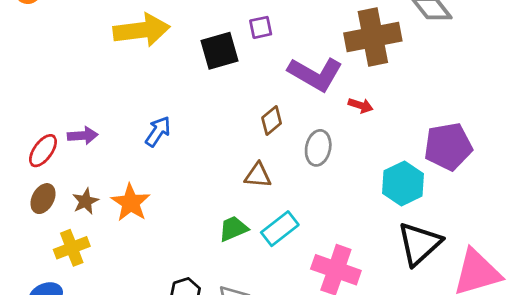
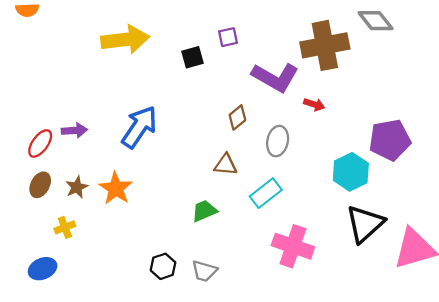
black square: (220, 51) -> (193, 57), size x0.7
blue arrow: (158, 131) -> (139, 127), size x1.6
cyan rectangle: (280, 229) -> (266, 193), moved
yellow cross: (72, 248) -> (65, 227), size x0.7

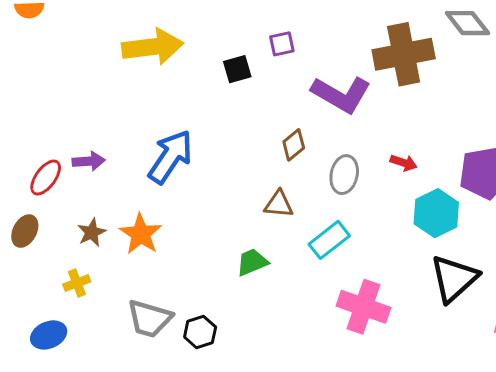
red arrow: (314, 104) -> (404, 163), moved
brown ellipse: (40, 185) -> (25, 231), moved
gray trapezoid: (204, 271) -> (150, 319), moved, size x1.4

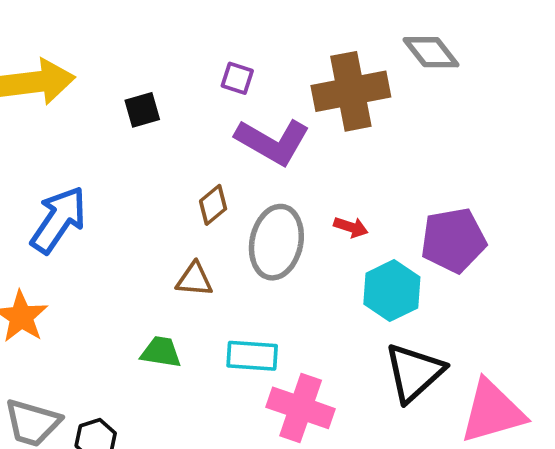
purple square: (282, 44) -> (237, 78), moved, turned 30
gray ellipse: (344, 175) -> (276, 242), size x1.5
cyan rectangle: (329, 240) -> (252, 356), moved, turned 42
green trapezoid: (252, 262) -> (161, 352), turned 32

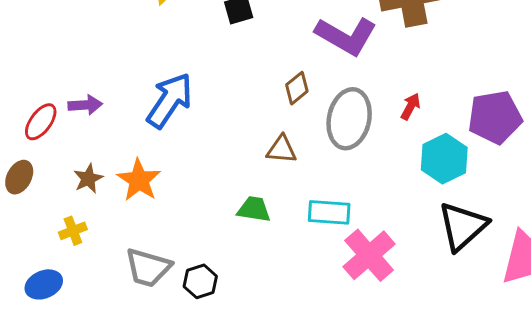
red arrow: (351, 227) -> (410, 106), turned -80
pink cross: (301, 408) -> (369, 255), turned 30

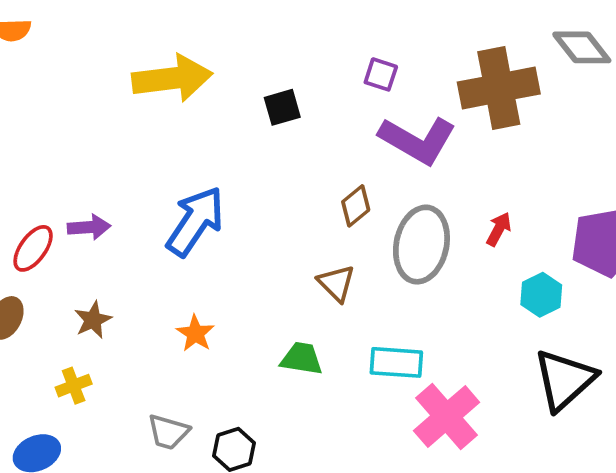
brown triangle: (282, 149) -> (336, 283), turned 40
cyan hexagon: (444, 159) -> (541, 295), size x0.7
orange star: (139, 180) -> (195, 333), moved, size x0.7
gray trapezoid: (148, 268) -> (168, 432), size x0.7

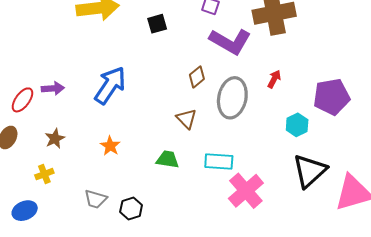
red arrow: (499, 229) -> (274, 79), moved

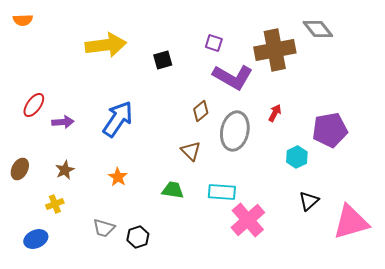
red ellipse: (22, 100) -> (34, 105), moved
black triangle: (310, 171) -> (309, 201), size x0.6

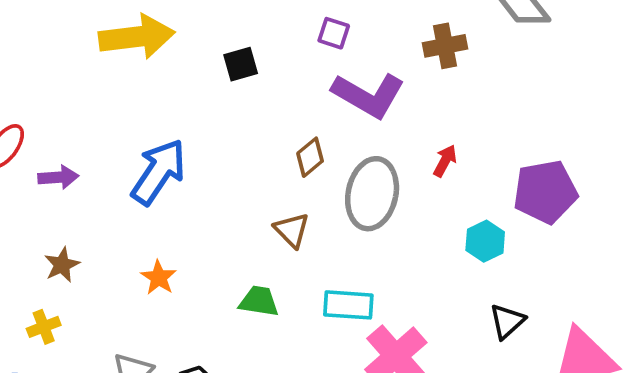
brown cross: (275, 50) -> (445, 46), size x0.6

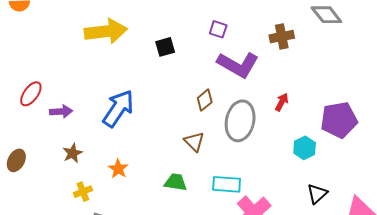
brown star: (62, 265) -> (73, 153), moved
yellow cross: (44, 327) -> (83, 192), moved

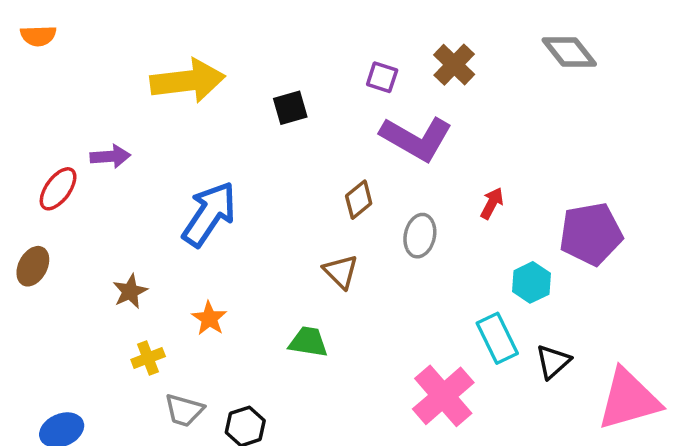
brown cross: (282, 37) -> (454, 65), moved, turned -35
purple arrow: (61, 111) -> (110, 156), moved
gray ellipse: (240, 121) -> (420, 236), size x0.6
brown ellipse: (16, 160) -> (33, 266), moved
cyan rectangle: (227, 184) -> (497, 338), moved, turned 60

